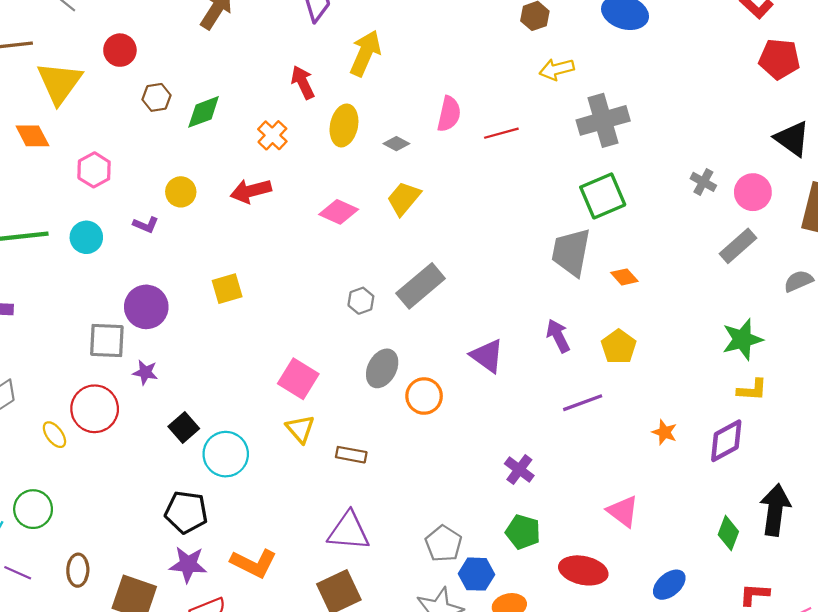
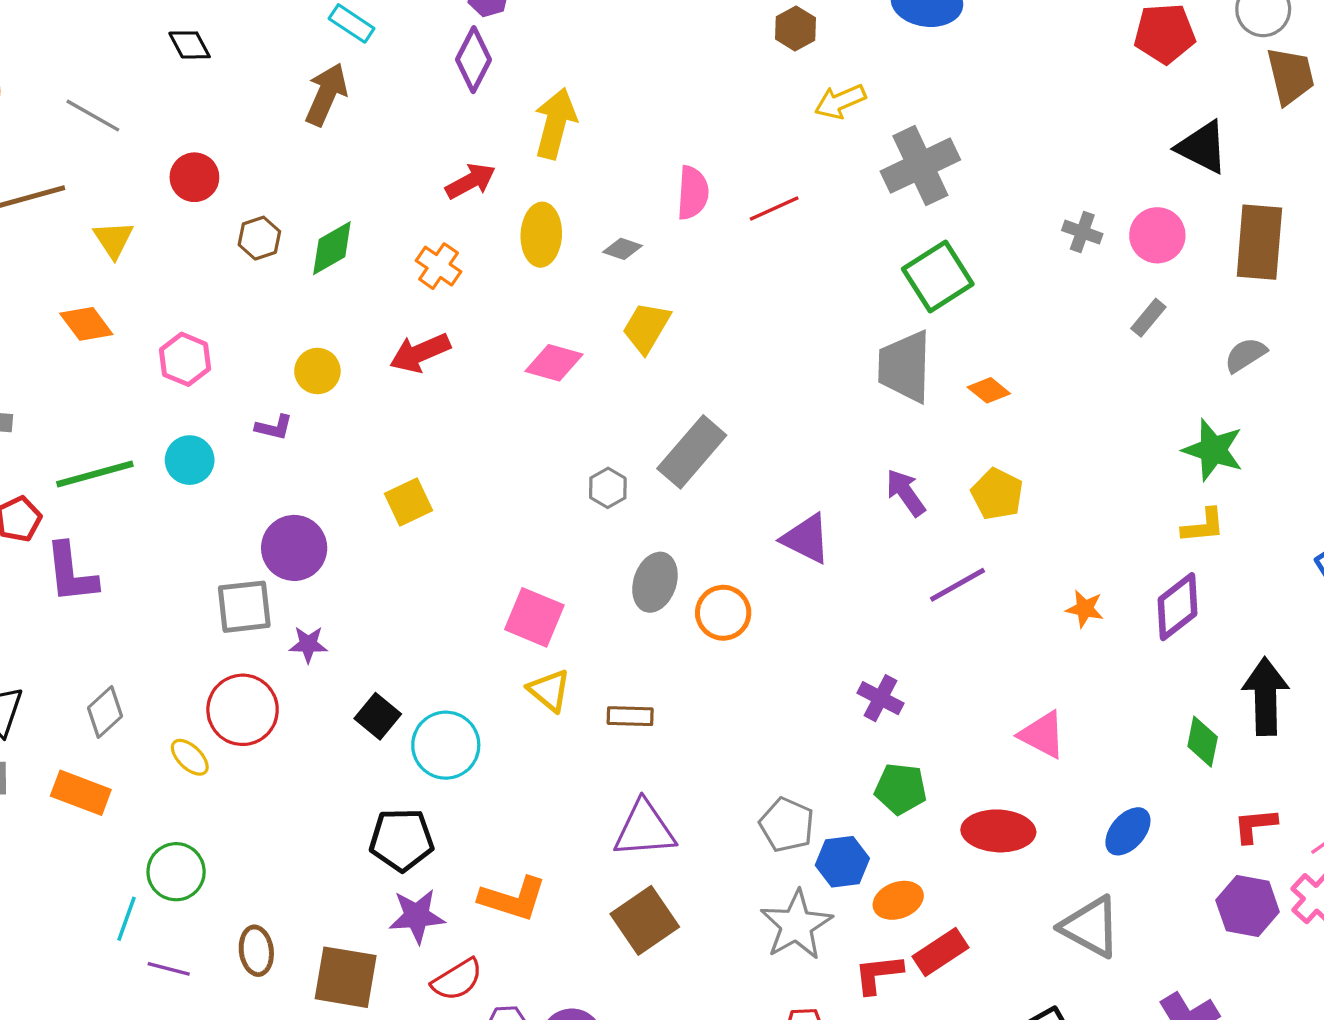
red arrow: (303, 82) -> (471, 181), turned 96
yellow triangle: (59, 83) -> (113, 239), size x0.6
gray rectangle: (738, 246) -> (1148, 318), size x0.7
green star: (742, 339) -> (1213, 450), moved, turned -30

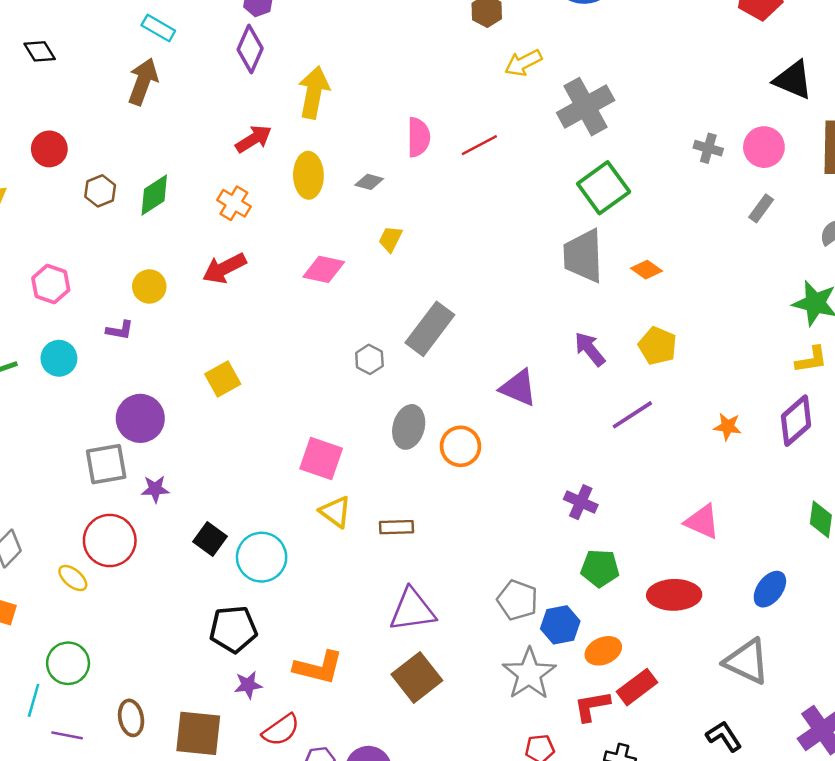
yellow trapezoid: (646, 327) -> (390, 239), size x0.7
purple star: (417, 916) -> (248, 685), size x0.7

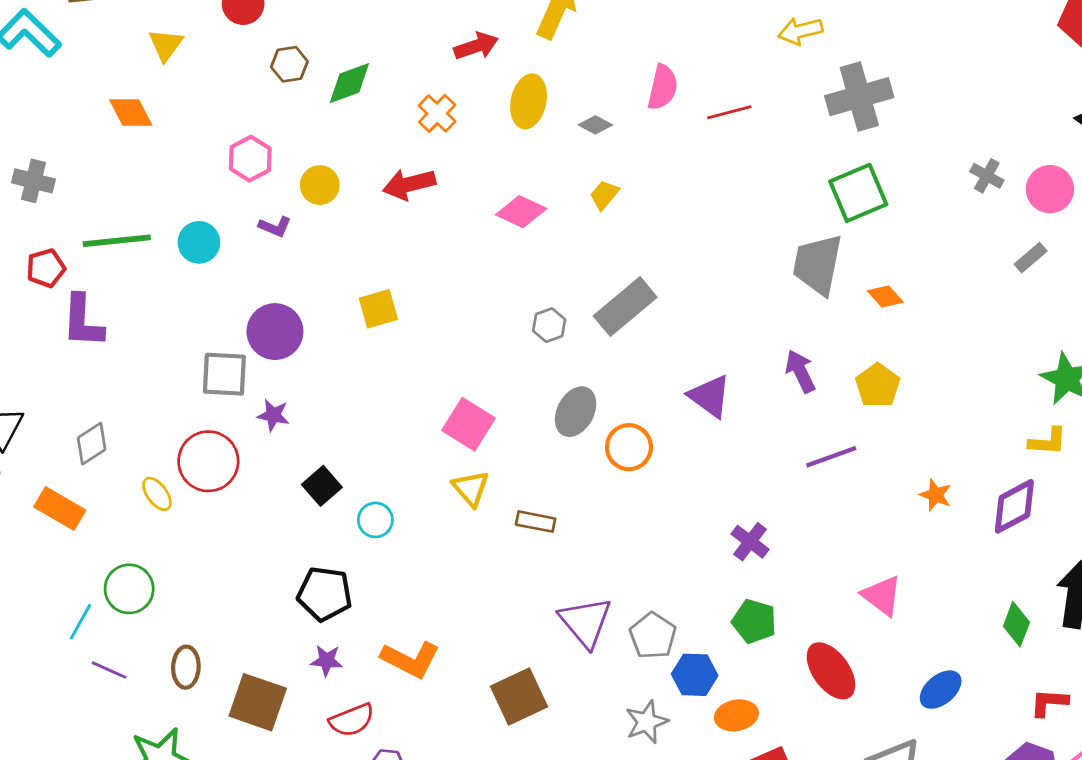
pink hexagon: (51, 284) -> (250, 159), moved
cyan circle: (262, 557) -> (375, 520), size x0.6
red ellipse: (674, 595) -> (831, 671), turned 42
purple triangle: (412, 610) -> (585, 622), moved, turned 45
gray star: (529, 674) -> (647, 722), size x0.7

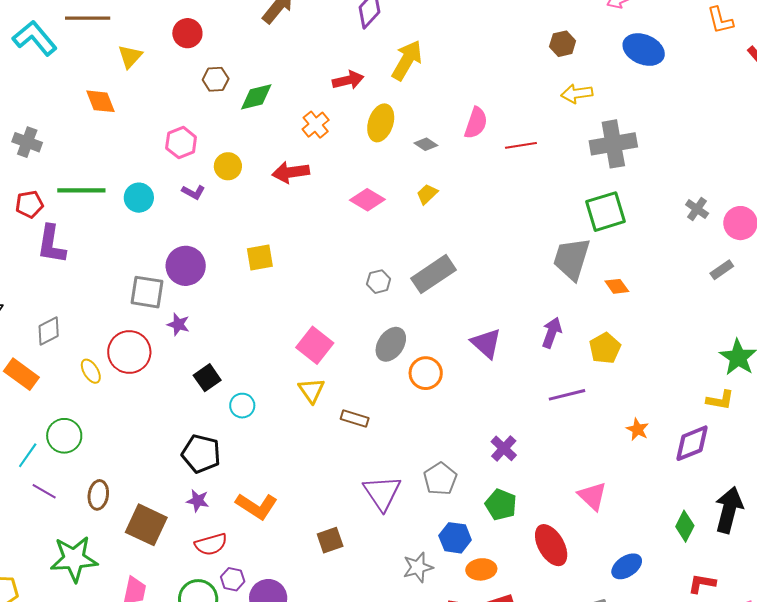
purple arrow: (800, 371) -> (552, 333), turned 40
gray pentagon: (653, 636) -> (440, 479), moved
brown square: (519, 697) -> (330, 540), size x0.7

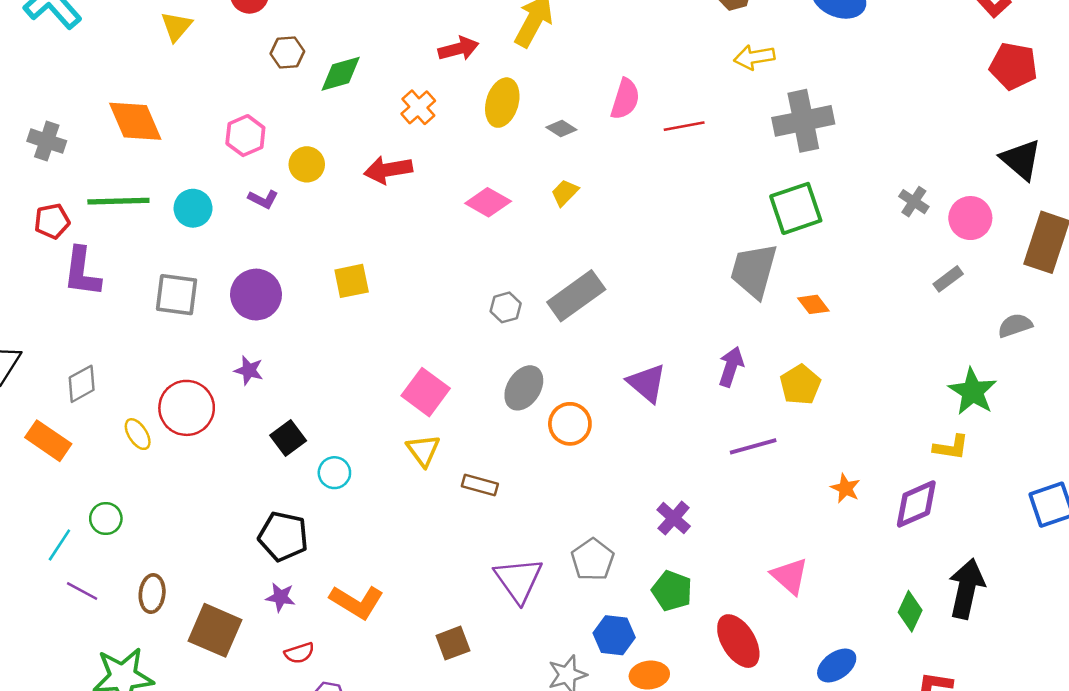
orange diamond: (101, 101) -> (135, 121), moved, size x1.4
gray square: (147, 292) -> (177, 295), moved
green circle: (64, 436) -> (106, 519), size x0.7
red semicircle: (211, 544) -> (299, 653), size x0.7

